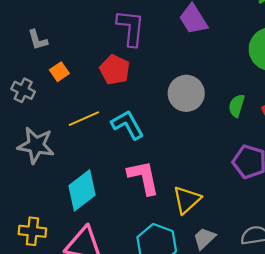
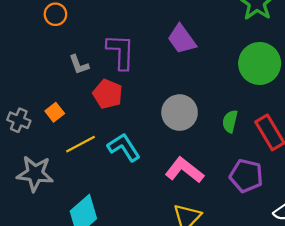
gray L-shape: (38, 40) -> (79, 65), moved
orange square: (59, 72) -> (55, 112), moved
pink L-shape: (144, 177) -> (184, 170), moved, turned -36

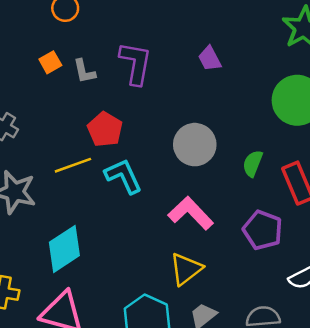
purple trapezoid: (182, 39) -> (210, 59), size x0.7
red pentagon: (108, 94) -> (105, 129), moved
orange square: (55, 112) -> (50, 62), moved

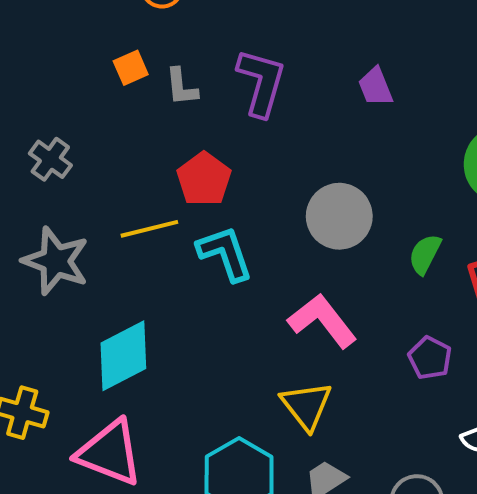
purple pentagon: (263, 230) -> (430, 358), size x0.7
yellow triangle: (186, 269) -> (306, 406), turned -36

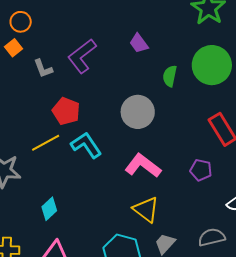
orange square: (131, 68) -> (14, 48), moved
purple L-shape: (261, 82) -> (82, 56), turned -129
green semicircle: (425, 254) -> (170, 76), moved
cyan diamond: (123, 356) -> (49, 209), size x0.6

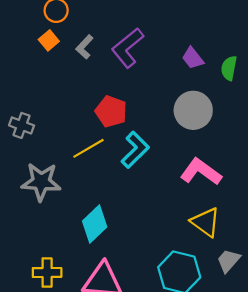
purple trapezoid: (139, 43) -> (193, 58), moved
gray L-shape: (43, 69) -> (85, 47), moved, turned 65
cyan L-shape: (86, 145) -> (135, 150), turned 80
cyan diamond: (49, 209) -> (95, 224), size x1.4

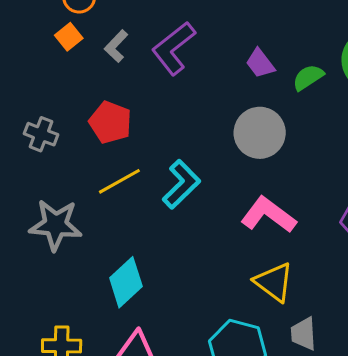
green semicircle: (229, 68) -> (308, 77), turned 45
red pentagon: (111, 112) -> (110, 122), moved
gray cross: (22, 125) -> (41, 134), moved
gray trapezoid: (229, 261) -> (304, 334), turned -45

